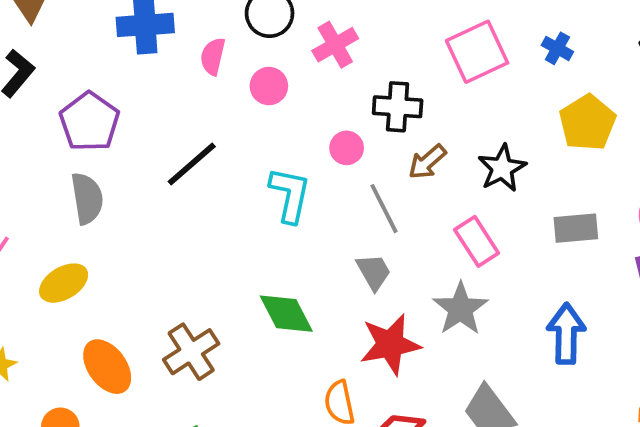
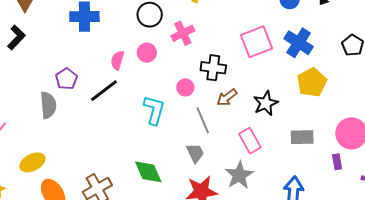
blue cross: (557, 48) -> (299, 43), size x1.8
pink semicircle: (213, 56) -> (117, 60), moved
purple pentagon: (89, 122) -> (66, 79), moved, size x0.7
yellow ellipse: (64, 283) -> (32, 162), moved

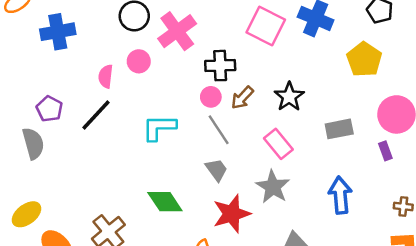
pink cross: (183, 33) -> (177, 31), size x1.4
pink square: (257, 42) -> (266, 26), turned -32
yellow pentagon: (312, 82) -> (364, 59), moved
pink circle: (185, 87) -> (211, 97), moved
cyan L-shape: (154, 110) -> (159, 128), turned -96

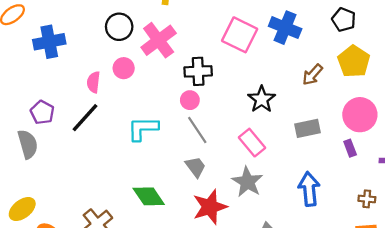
yellow pentagon: (364, 59) -> (354, 61), moved
brown arrow: (242, 98) -> (312, 75), moved

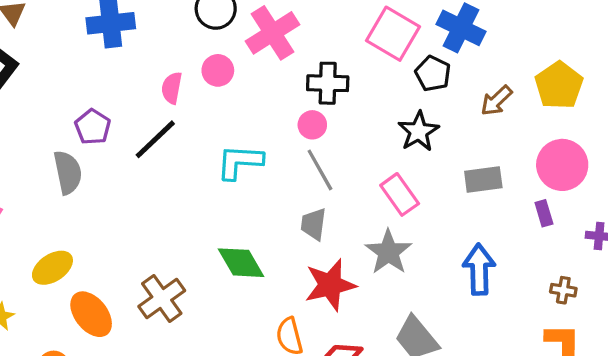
black pentagon: (344, 20) -> (433, 74), moved
gray trapezoid: (196, 167) -> (313, 224), turned -140

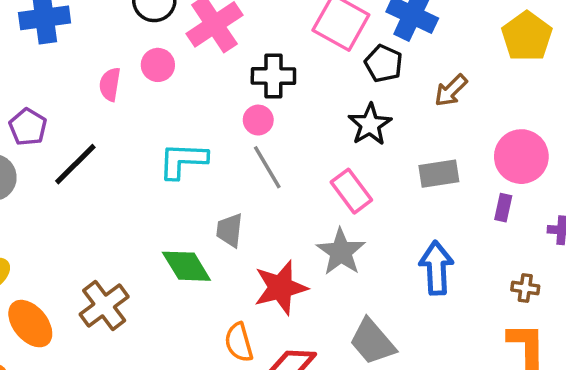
yellow pentagon: (559, 85) -> (527, 36), moved
black line: (155, 139) -> (75, 164), moved
purple rectangle: (544, 213) -> (503, 208), turned 30
gray trapezoid: (313, 224) -> (230, 230), moved

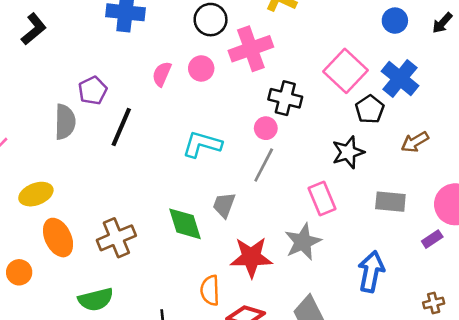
black line: (75, 164) -> (121, 127), turned -36
gray line: (267, 167) -> (264, 165), turned 44
purple rectangle: (503, 208) -> (432, 239), turned 30
brown cross: (525, 288) -> (434, 303), turned -36

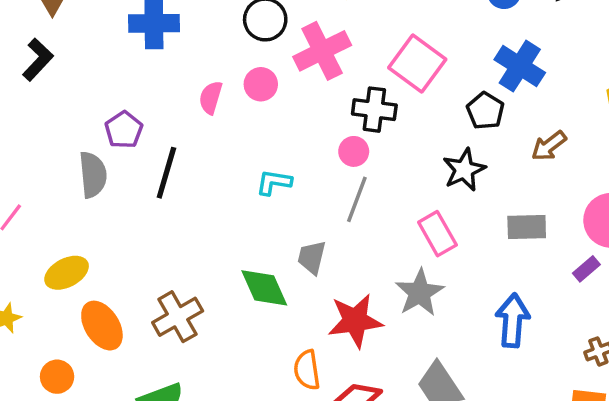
pink square: (346, 71) -> (417, 63), moved
cyan L-shape: (202, 144) -> (274, 182), size x0.7

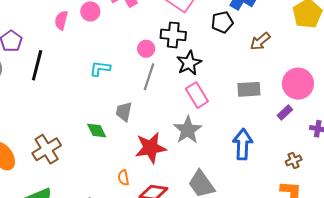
black cross: (374, 110) -> (173, 35), moved
black pentagon: (485, 111) -> (222, 22), turned 30
black star: (464, 170) -> (189, 63), moved
green diamond: (264, 288) -> (97, 130), size x0.7
orange semicircle: (307, 370) -> (123, 178), size x0.7

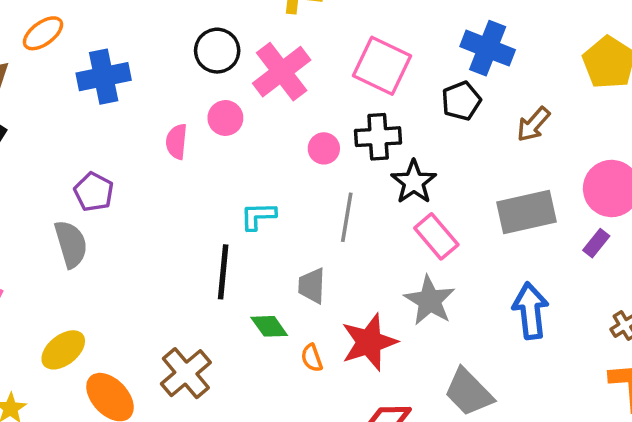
pink circle: (146, 49) -> (324, 148), moved
black line: (37, 65) -> (223, 272), moved
gray rectangle: (249, 89) -> (527, 212), size x1.4
orange semicircle: (123, 178) -> (312, 358), moved

